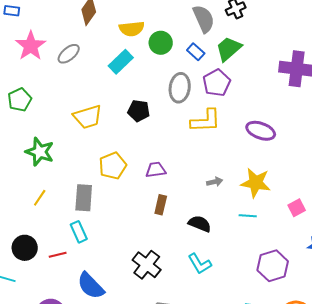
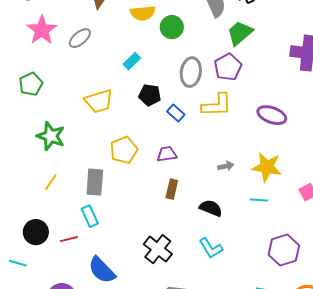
blue rectangle: (196, 52) -> (176, 113), moved
cyan rectangle: (121, 62) -> (132, 61), moved, size x0.7

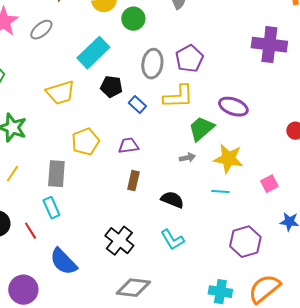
green trapezoid: (240, 33) -> (201, 129), moved
cyan rectangle: (132, 61) -> (93, 53), size x1.8
red line: (69, 239) -> (30, 231), turned 72

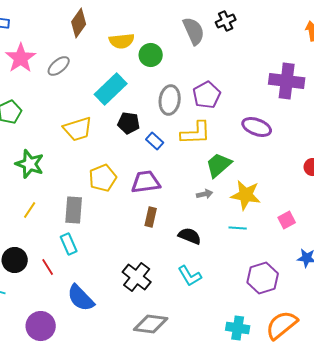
purple ellipse: (233, 107) -> (257, 127), moved
purple trapezoid: (128, 146) -> (146, 182), size x1.4

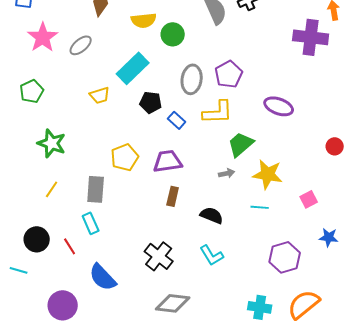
purple cross: (287, 81) -> (311, 37), moved
yellow trapezoid: (78, 129) -> (100, 95), moved, size x0.7

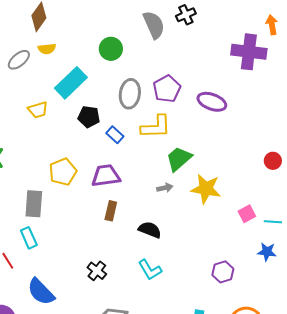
yellow semicircle: (144, 20) -> (47, 49), moved, size x0.7
purple ellipse: (279, 106) -> (212, 102), moved
cyan line: (260, 207) -> (273, 222), moved
black cross: (159, 256) -> (97, 271), size x0.7
purple hexagon: (285, 257) -> (223, 272), size x0.7

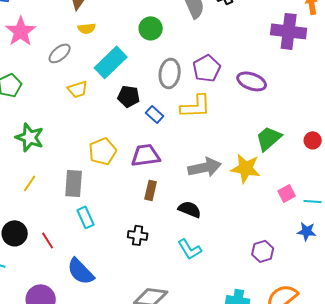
gray ellipse: (19, 60) -> (60, 53), moved
green trapezoid: (179, 159) -> (269, 138), moved
gray arrow: (165, 188) -> (205, 167), size x2.0
cyan rectangle: (29, 238) -> (86, 217), moved
black cross: (97, 271) -> (138, 235), moved, turned -30

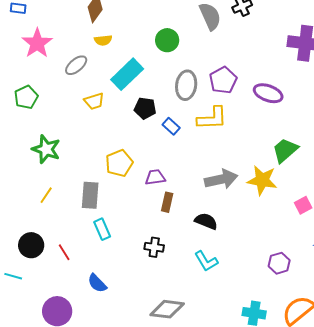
purple trapezoid: (146, 155) -> (155, 177), moved, size x0.7
blue semicircle: (81, 271) -> (97, 283), size x0.7

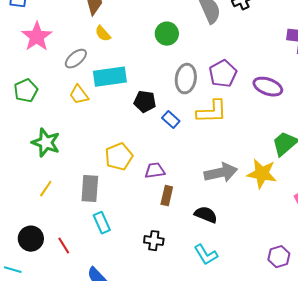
yellow semicircle: (103, 40) -> (103, 34), turned 54
cyan rectangle: (127, 74) -> (110, 77), moved, turned 36
yellow trapezoid: (94, 101) -> (79, 95), moved, turned 70

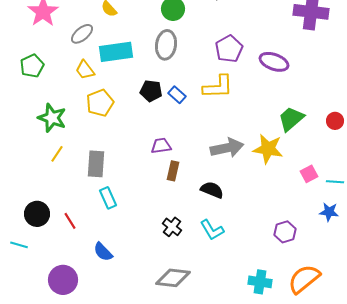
gray ellipse: (186, 79) -> (166, 45), moved
black pentagon: (145, 102) -> (151, 91), moved
yellow pentagon: (119, 157) -> (100, 103), moved
yellow line: (46, 189) -> (57, 154), moved
black cross: (154, 241) -> (172, 227), moved, turned 30

